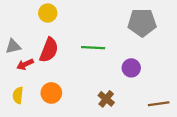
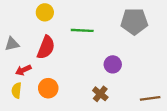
green line: (93, 48) -> (82, 30), moved
red arrow: (25, 64) -> (23, 70), moved
purple circle: (131, 68) -> (113, 64), moved

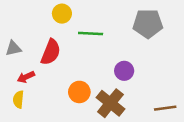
yellow circle: (45, 12) -> (62, 14), moved
orange circle: (48, 88) -> (79, 92), moved
brown cross: (100, 94) -> (110, 103), size x1.6

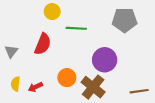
gray triangle: (13, 48) -> (11, 51), moved, turned -40
purple circle: (124, 71) -> (105, 60), size x1.5
red arrow: (26, 77) -> (35, 87), moved

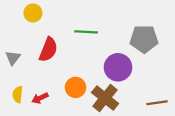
yellow circle: (52, 12) -> (33, 13), moved
gray pentagon: (125, 20) -> (144, 39), moved

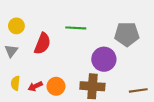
yellow circle: (33, 13) -> (16, 26), moved
orange circle: (75, 87) -> (56, 86), moved
brown cross: (105, 98) -> (92, 86), turned -35

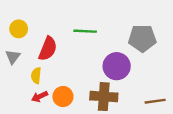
yellow semicircle: (15, 83) -> (36, 76), moved

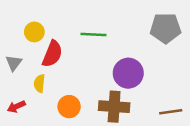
yellow circle: (19, 29) -> (34, 32), moved
gray pentagon: (142, 38) -> (166, 28), moved
red arrow: (40, 97) -> (16, 107), moved

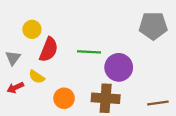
green line: (93, 35) -> (89, 52), moved
yellow semicircle: (39, 83) -> (37, 77), turned -63
red arrow: (16, 107) -> (15, 88), moved

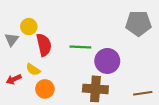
red semicircle: (49, 50) -> (44, 45), turned -35
gray triangle: (13, 58) -> (12, 39), moved
orange circle: (64, 98) -> (45, 89), moved

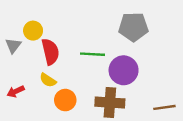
gray pentagon: (138, 23) -> (133, 27), moved
yellow semicircle: (33, 70) -> (48, 80), moved
orange circle: (45, 89) -> (65, 100), moved

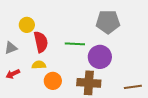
gray triangle: (13, 45) -> (11, 48), moved, turned 32
yellow semicircle: (48, 80) -> (39, 65), turned 144

